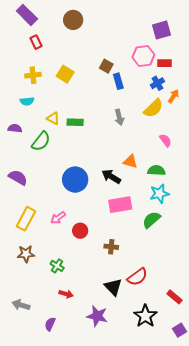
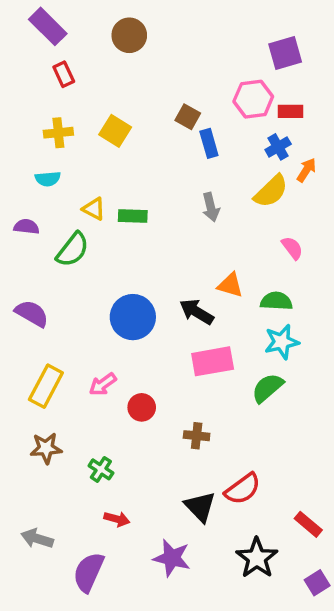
purple semicircle: (50, 324) -> (89, 572), size x1.6

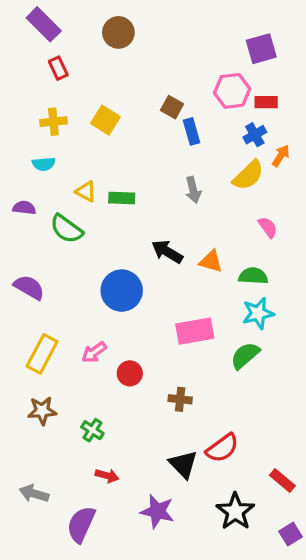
green semicircle: (73, 250) -> (66, 229), turned 88
black arrow: (197, 312) -> (167, 252), moved

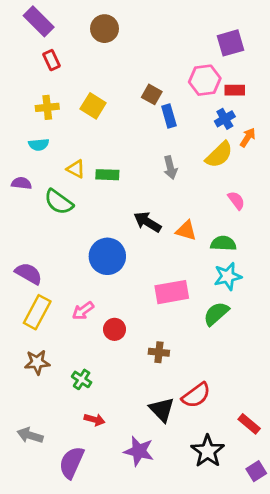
purple semicircle: (29, 287) -> (29, 273), moved

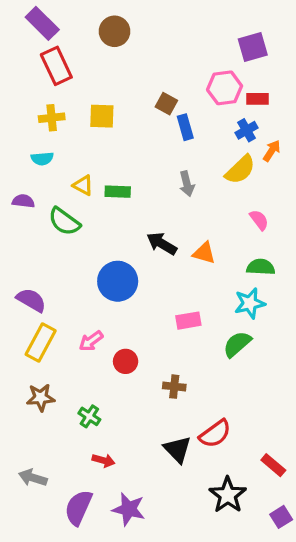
red rectangle: (52, 60) -> (56, 66), size x1.6
yellow square: (93, 106) -> (102, 116), turned -30
green semicircle: (223, 243) -> (261, 267), moved
pink rectangle: (172, 292) -> (188, 321), size x0.7
purple star: (139, 451) -> (129, 509), moved

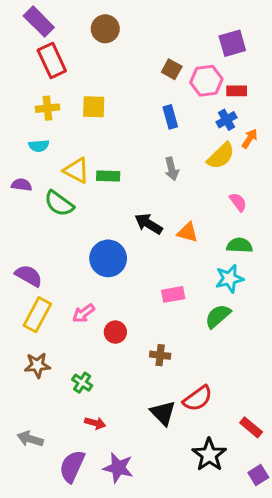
brown square: (166, 104) -> (172, 69), moved
yellow triangle: (83, 185) -> (76, 170), size x1.4

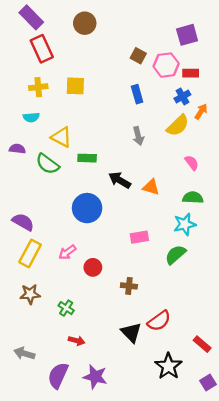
green rectangle: (108, 176) -> (87, 158), moved

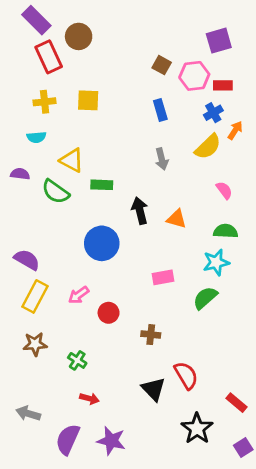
brown circle: (85, 23) -> (79, 36), moved
black arrow: (120, 180) -> (140, 211), turned 45
red semicircle: (159, 321) -> (186, 375), turned -85

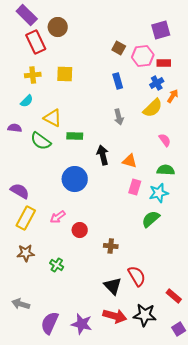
cyan semicircle: (36, 137) -> (27, 101), turned -40
pink rectangle: (163, 277) -> (135, 187), moved, turned -63
red arrow: (89, 399) -> (115, 316), moved, size x1.6
black star: (197, 428) -> (145, 315), turned -30

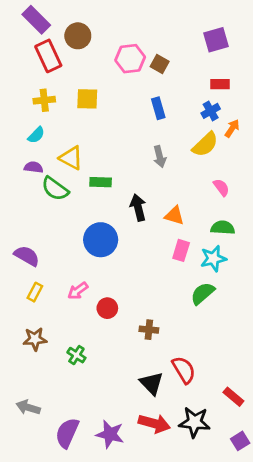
pink hexagon: (143, 56) -> (130, 59), moved
purple semicircle: (15, 128) -> (34, 167), moved
yellow rectangle: (26, 218) -> (35, 292), size x0.6

